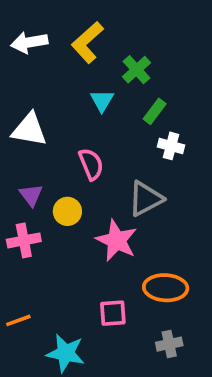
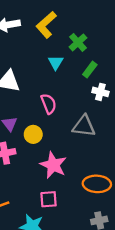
gray triangle: (146, 199) -> (84, 126), turned 35
pink star: (117, 240) -> (53, 165), moved
pink square: (113, 313) -> (49, 199), moved

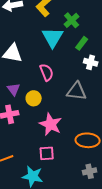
cyan triangle: (56, 62) -> (53, 37), size x1.6

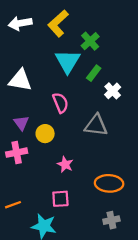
green rectangle: (82, 43) -> (94, 73), moved
white cross: (91, 62) -> (113, 91), turned 32
pink star: (51, 124) -> (65, 164), size x0.6

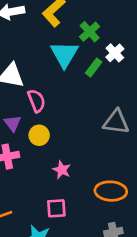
white cross: (113, 91) -> (115, 53), moved
pink semicircle: (60, 103) -> (36, 101), moved
gray triangle: (96, 125) -> (116, 122), moved

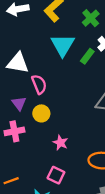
green cross: (90, 32) -> (91, 18), moved
pink square: (56, 208) -> (56, 175), turned 30

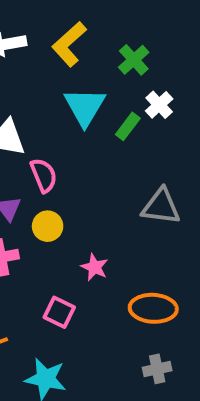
pink star: (60, 143) -> (95, 267), moved
pink square: (56, 175) -> (59, 312), moved

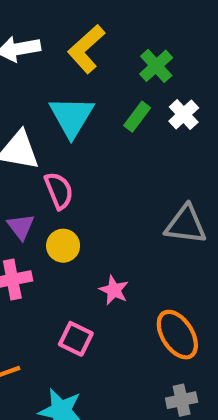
cyan triangle: (85, 107) -> (72, 117), moved
green rectangle: (128, 126) -> (137, 117), moved
orange ellipse: (153, 308) -> (177, 335), turned 54

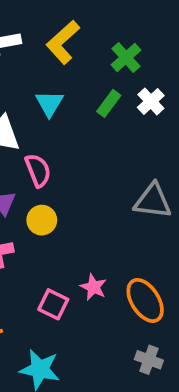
cyan triangle: (72, 117) -> (49, 103), size x0.7
pink star: (114, 290) -> (93, 287), moved
gray cross: (182, 400) -> (149, 360), turned 32

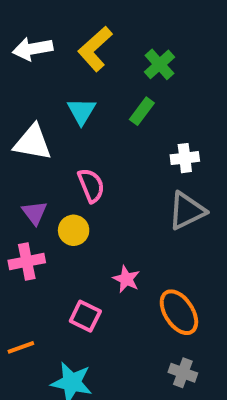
white cross: (151, 101) -> (185, 158), moved, turned 36
pink semicircle: (38, 170) -> (91, 185), moved
gray triangle: (153, 201) -> (187, 211), turned -33
pink star: (93, 287) -> (126, 279), moved

